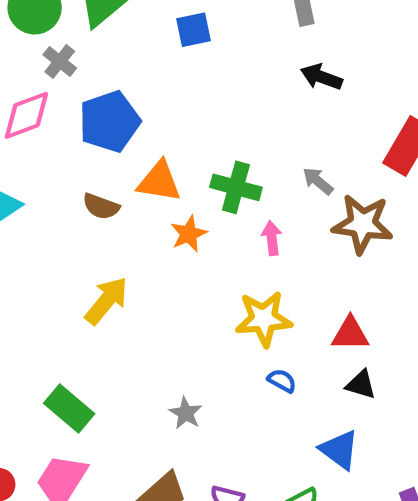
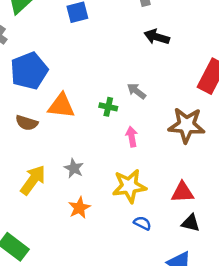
gray arrow: (318, 181) -> (137, 91), moved
green cross: (236, 187) -> (108, 107), size x0.6
orange star: (189, 234) -> (79, 208), moved
gray star: (186, 413) -> (74, 168), moved

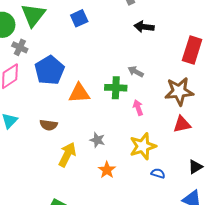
green cross: (108, 107) -> (116, 88), size x1.5
brown semicircle: (27, 123) -> (49, 125), moved
red triangle: (182, 192) -> (182, 124), moved
black triangle: (191, 223) -> (195, 167), turned -35

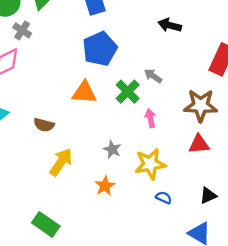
blue pentagon: (50, 70) -> (100, 49), moved
green cross: (116, 88) -> (128, 92), turned 35
gray star: (97, 140) -> (112, 149), moved

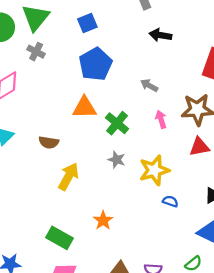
gray cross: (22, 30) -> (36, 52), moved
green cross: (128, 92) -> (117, 123), moved
pink arrow: (150, 118) -> (161, 119), moved
orange star: (105, 186) -> (103, 220), moved

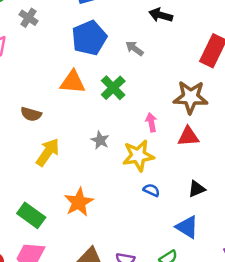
gray arrow: (149, 85) -> (135, 49), moved
pink arrow: (161, 119) -> (151, 122), moved
green cross: (117, 123) -> (113, 88), moved
orange star: (103, 220) -> (79, 202), size x1.4

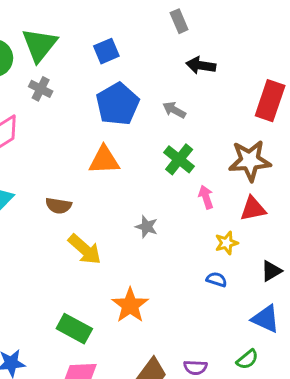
green cross: (113, 88) -> (179, 159), moved
yellow arrow: (48, 152) -> (85, 249), turned 104
yellow star: (138, 156) -> (227, 243), moved, size x0.6

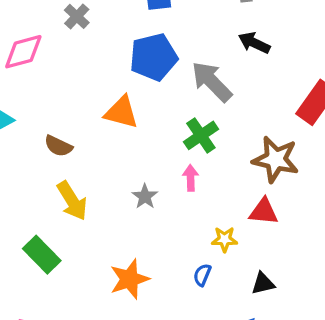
gray arrow: (174, 110) -> (212, 82), size x1.8
pink arrow: (206, 197) -> (191, 178), moved
blue semicircle: (217, 280) -> (202, 275), turned -102
orange star: (130, 305) -> (129, 279), moved
green rectangle: (74, 329) -> (42, 255), moved

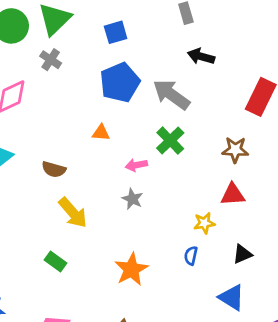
orange triangle: (121, 112) -> (101, 133), size x0.6
brown star: (276, 159) -> (235, 150), size x0.7
pink arrow: (191, 178) -> (136, 165), moved, turned -90
green rectangle: (42, 255) -> (55, 262), size x0.7

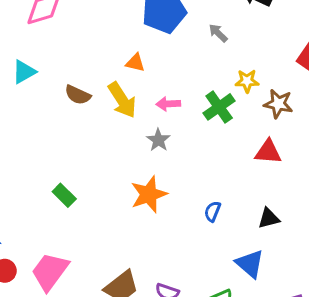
gray arrow: (171, 94) -> (218, 33), size x0.5
green cross: (170, 141) -> (219, 107), moved
yellow arrow: (73, 213) -> (122, 100), moved
yellow star: (204, 223) -> (247, 81), moved
orange star: (131, 269) -> (149, 194), moved

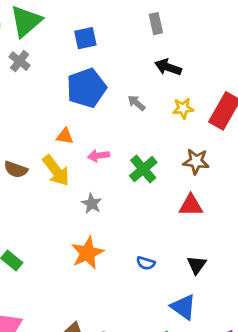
yellow star: (247, 81) -> (183, 108), moved
pink arrow: (168, 104) -> (98, 156), moved
blue semicircle: (212, 211) -> (146, 263), turned -90
black triangle: (269, 218) -> (197, 265), turned -35

